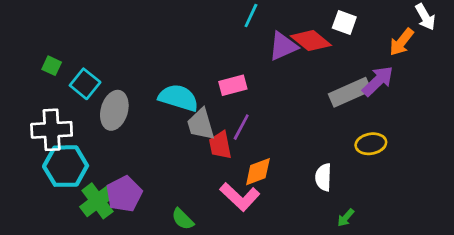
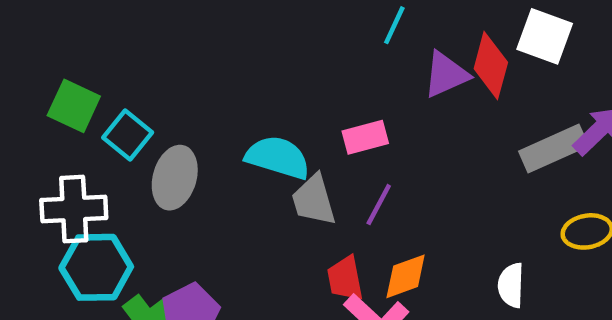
white square: (344, 22) -> (545, 36), size x1.4
red diamond: (311, 41) -> (491, 66), turned 66
green square: (52, 66) -> (74, 106), size x1.6
red trapezoid: (220, 145) -> (345, 279), moved

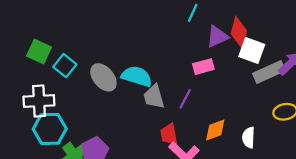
white square: (545, 36) -> (252, 50), moved
pink rectangle: (365, 137) -> (203, 67), moved
gray ellipse: (175, 178) -> (103, 77), moved, turned -56
orange diamond: (406, 276) -> (215, 130), moved

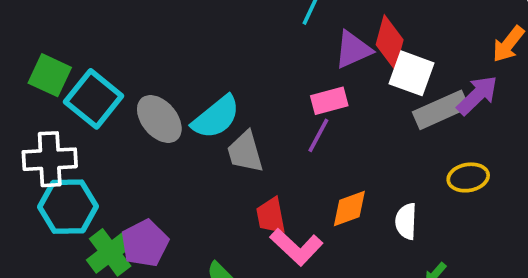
cyan square: (65, 66) -> (94, 99), size x1.4
cyan semicircle: (137, 76) -> (216, 117), turned 124
purple line: (185, 99) -> (318, 135), moved

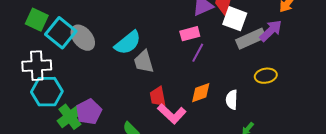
gray ellipse: (159, 119) -> (83, 38), moved
purple line: (318, 135) -> (198, 53), moved

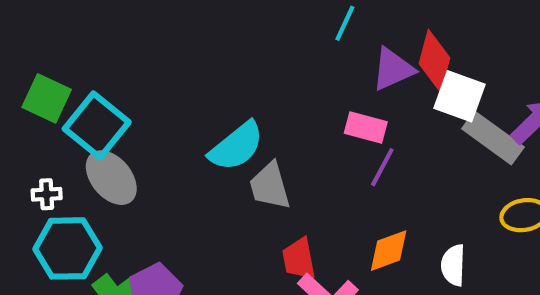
pink rectangle: (190, 34) -> (366, 128), turned 30
gray ellipse: (83, 38) -> (111, 178), moved
gray rectangle: (251, 39) -> (493, 138), turned 60
white cross: (37, 66) -> (47, 194), size x0.5

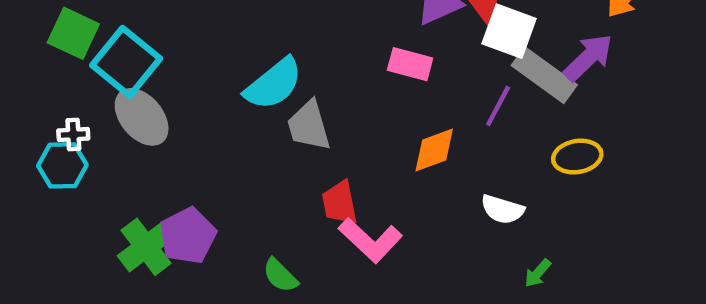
purple line: (382, 167) -> (498, 106), moved
cyan hexagon: (67, 248) -> (62, 165), moved, size x0.7
orange diamond: (389, 251) -> (434, 150), moved
white semicircle: (453, 265) -> (502, 209), turned -75

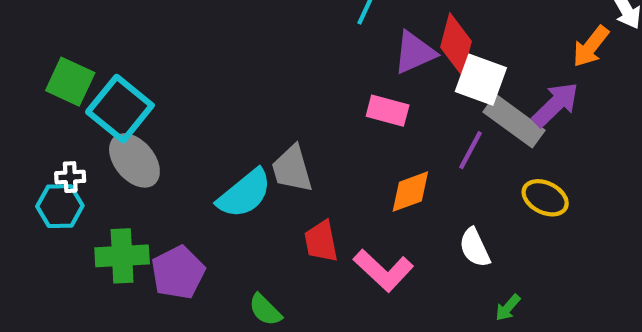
cyan semicircle: (274, 84) -> (244, 194), moved
yellow ellipse: (577, 157) -> (545, 198), turned 36
white semicircle: (502, 209) -> (475, 248), turned 48
pink L-shape: (370, 240) -> (383, 270), moved
green cross: (146, 247) -> (122, 256), moved, turned 34

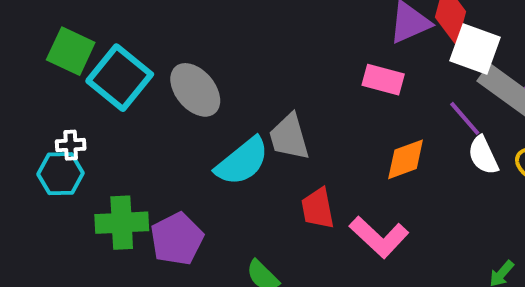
purple line: (470, 150) -> (465, 118), turned -69
gray ellipse: (134, 160) -> (195, 90), moved
white semicircle: (475, 248) -> (483, 155), moved

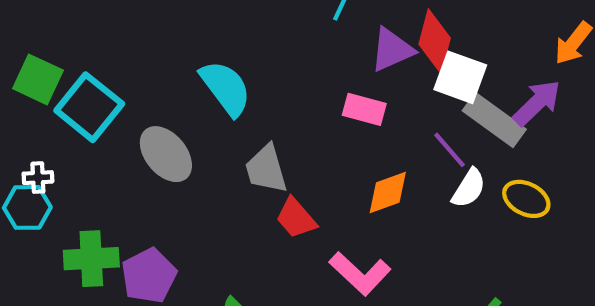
gray ellipse: (195, 90) -> (166, 154), moved
white semicircle: (483, 155) -> (469, 188), turned -123
cyan semicircle: (242, 161) -> (226, 88), moved, turned -88
red trapezoid: (318, 208) -> (296, 218), moved, turned -30

